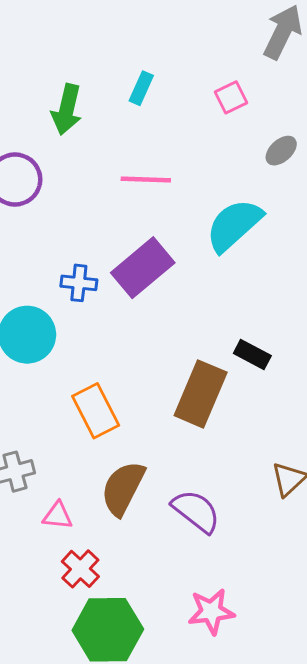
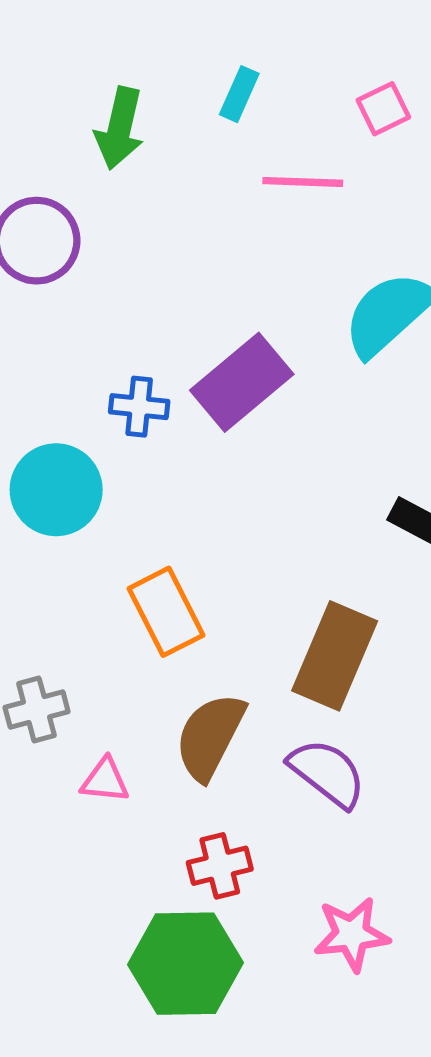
pink line: (146, 179) -> (303, 182), moved
brown rectangle: (201, 394) -> (335, 656), moved
red cross: (80, 569) -> (220, 866), moved, turned 33

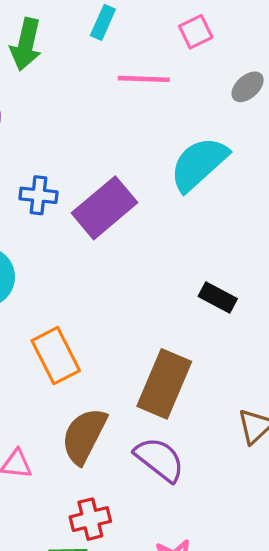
blue cross: (139, 407) -> (38, 195), moved

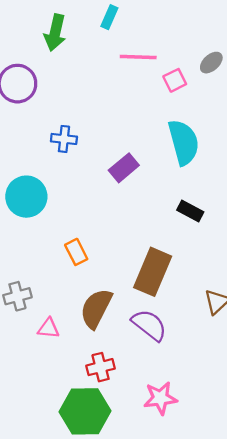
pink square: (196, 32) -> (175, 80), moved
cyan semicircle: (199, 164) -> (184, 142), moved, turned 117
purple rectangle: (104, 208) -> (124, 168), moved, size x0.7
orange rectangle: (56, 356) -> (76, 252), size x0.7

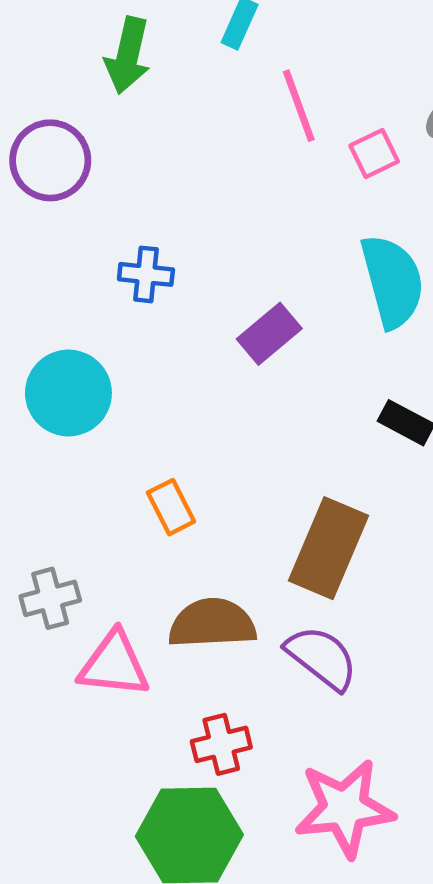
pink line: (138, 57) -> (299, 106), turned 68
brown semicircle: (96, 308) -> (212, 623), turned 60
pink triangle: (48, 328) -> (114, 664), size x1.6
pink star: (160, 398) -> (344, 808), size x1.4

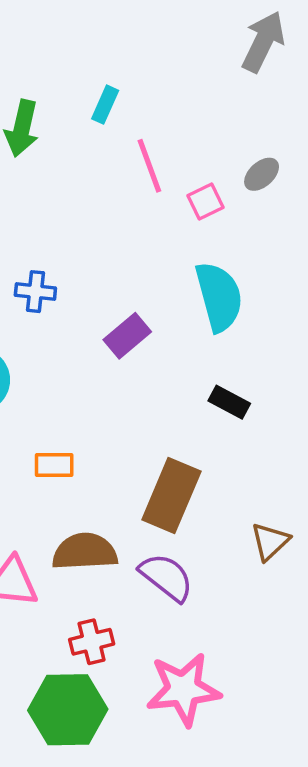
orange rectangle: (171, 507) -> (54, 465), turned -63

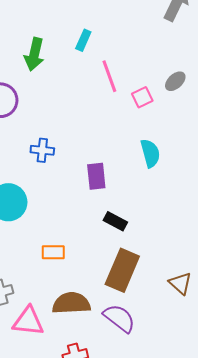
cyan semicircle: (219, 297) -> (150, 153), size x0.7
purple rectangle: (127, 336) -> (96, 176), turned -56
black rectangle: (229, 402) -> (115, 221), moved
brown triangle: (270, 541) -> (180, 283), moved, turned -35

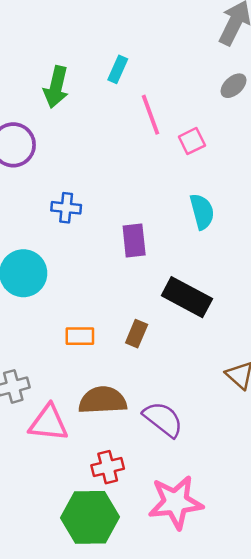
gray ellipse: (175, 81) -> (233, 86), moved
black rectangle: (115, 221) -> (187, 297), moved, size x1.6
brown rectangle: (122, 270) -> (137, 334), moved, size x0.5

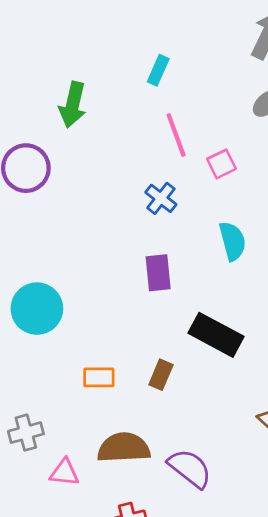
cyan rectangle: (118, 69) -> (158, 70), moved
blue cross: (66, 208) -> (161, 198), moved, turned 32
pink triangle: (48, 423) -> (64, 473), size x0.7

